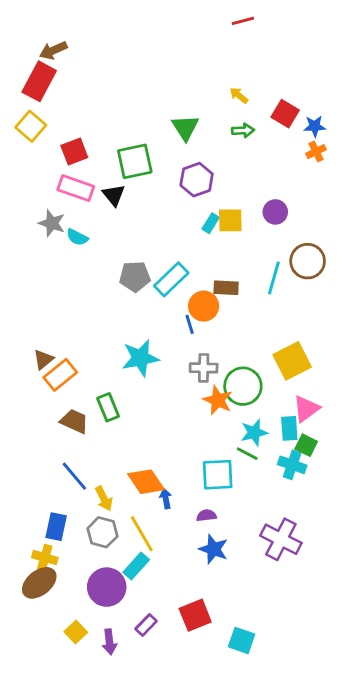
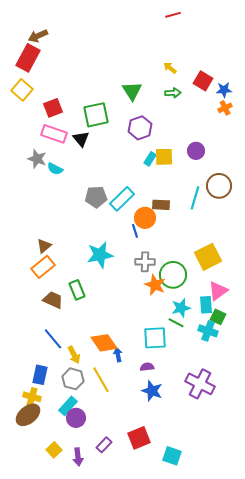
brown triangle: (43, 359) -> (44, 246), moved
cyan rectangle: (136, 566) -> (68, 406), moved
purple circle: (107, 587) -> (76, 418), size x0.7

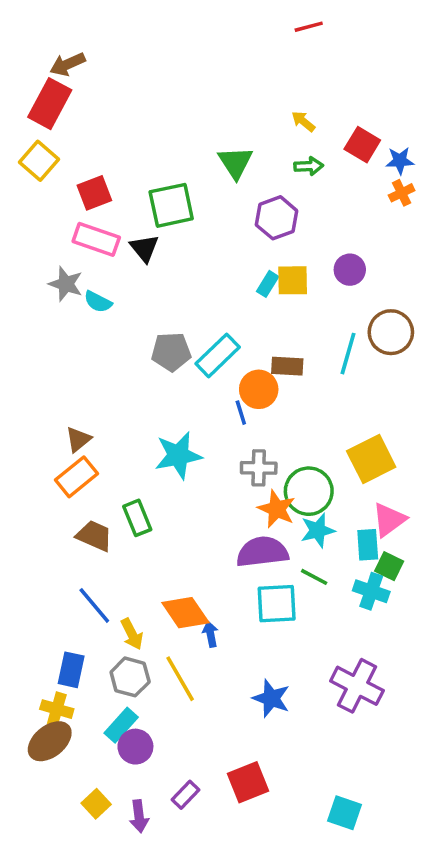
purple hexagon: (140, 128) -> (277, 218), moved
cyan star: (181, 308) -> (318, 530), moved
purple semicircle: (147, 367) -> (262, 552), moved, size x2.0
cyan square: (172, 456) -> (344, 813), moved

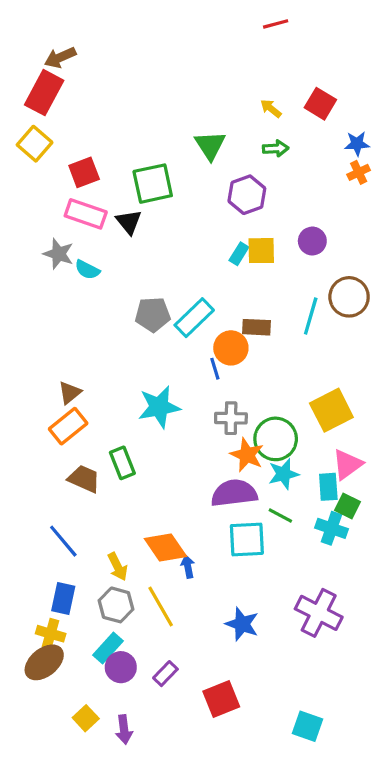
red square: (362, 145) -> (320, 104), moved
blue line: (94, 605) -> (63, 541), moved
purple rectangle: (185, 795) -> (165, 674), moved

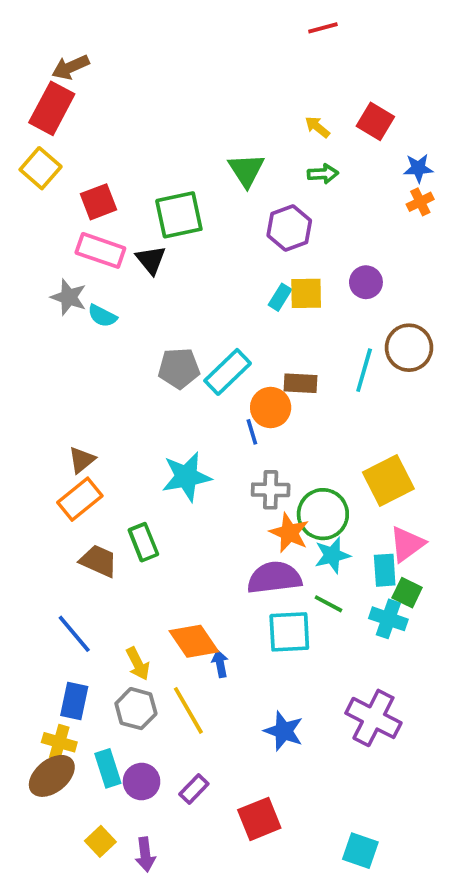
cyan rectangle: (108, 648) -> (108, 768), moved, turned -60

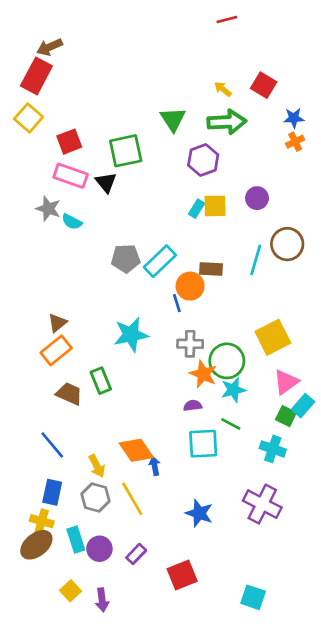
green arrow: (323, 174) -> (227, 122), size x1.8
cyan rectangle: (385, 570) -> (303, 406), moved, turned 45
purple semicircle: (274, 578) -> (193, 406), size x0.5
cyan cross: (388, 619) -> (273, 449), moved

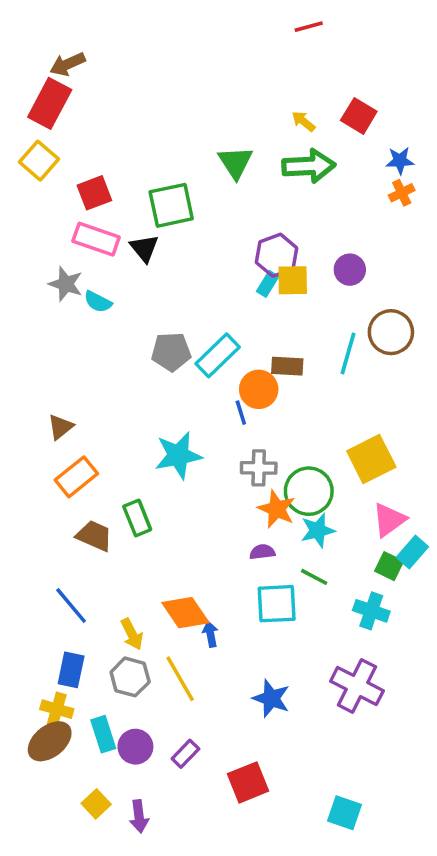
purple hexagon: (203, 160) -> (277, 255), moved
brown triangle: (57, 323) -> (60, 427), moved

